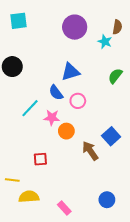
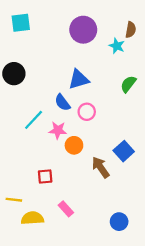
pink rectangle: (64, 208) -> (66, 209), moved

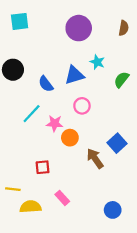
cyan star: (117, 46) -> (97, 62), moved
blue semicircle: (62, 103) -> (46, 84), moved

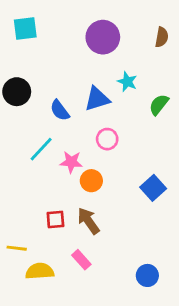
brown arrow: (95, 158) -> (88, 221), moved

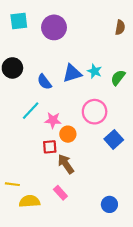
purple circle: (103, 37) -> (54, 27), moved
cyan star: (127, 82) -> (95, 71), moved
pink circle: (107, 139) -> (95, 112), moved, size x1.5
red square: (55, 219) -> (50, 147), moved

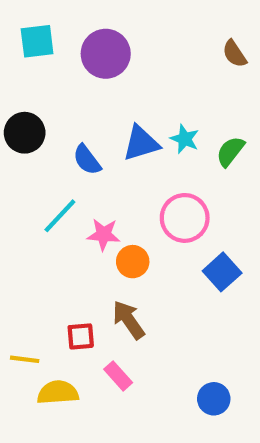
brown semicircle: (120, 27) -> (235, 54), turned 136
red square: (50, 147) -> (81, 336), moved

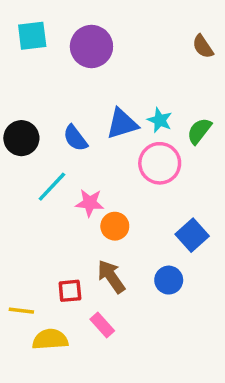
black circle: (25, 133) -> (21, 138), moved
pink circle: (185, 218) -> (160, 163), moved
blue circle: (214, 399) -> (169, 280), moved

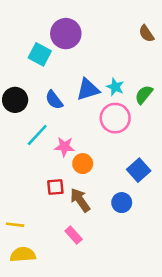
cyan square: (32, 36) -> (40, 54), moved, turned 35
red square: (70, 291) -> (55, 187), moved
yellow semicircle: (50, 339) -> (23, 255), moved

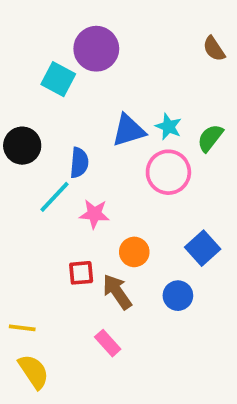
blue semicircle: (54, 100) -> (79, 163), moved, turned -138
orange circle: (83, 164) -> (134, 252), moved
yellow semicircle: (23, 255) -> (34, 372), turned 60

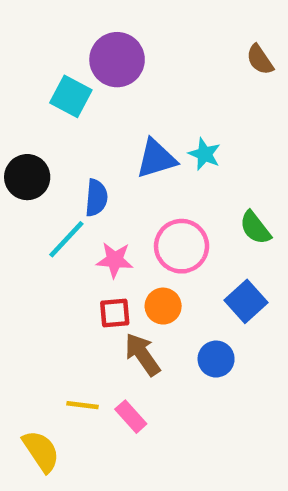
green semicircle: (210, 138) -> (255, 228), moved, turned -76
pink circle: (168, 172) -> (182, 246), moved
red square: (81, 273) -> (115, 313), moved
yellow line: (22, 328) -> (82, 405), moved

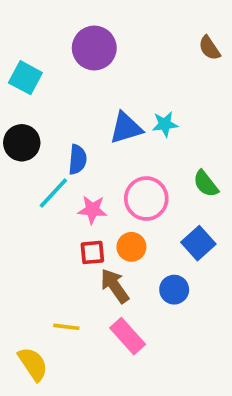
cyan square: (71, 96) -> (25, 78), moved
cyan star: (205, 154) -> (165, 124), turned -30
pink rectangle: (131, 417) -> (128, 336), moved, size x1.4

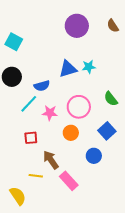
purple circle: (94, 48) -> (77, 26), moved
blue semicircle: (78, 160) -> (42, 86), turned 70
red square: (92, 252) -> (31, 138), moved
brown arrow: (115, 286) -> (51, 160), moved

